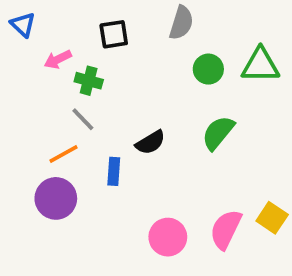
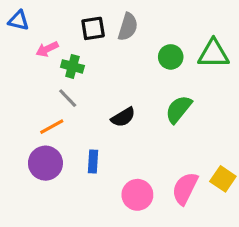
gray semicircle: (181, 23) -> (128, 27), moved
blue triangle: (23, 25) -> (19, 20), turned -30
blue rectangle: (114, 171) -> (93, 162), moved

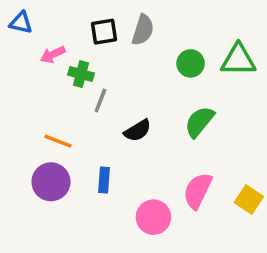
gray line: (68, 98) -> (100, 101), moved, turned 65
orange line: (52, 127) -> (58, 141), turned 50
pink semicircle: (185, 188) -> (198, 191), moved

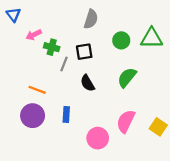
blue triangle: (21, 23) -> (13, 15), turned 40
black square: (104, 32) -> (84, 52), moved
black semicircle: (138, 131) -> (88, 83), turned 90

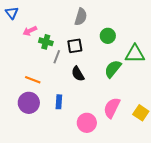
green triangle: (152, 38) -> (135, 54), moved

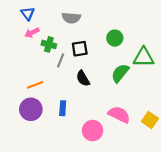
blue triangle: (12, 13) -> (28, 14), moved
gray semicircle: (81, 17) -> (71, 18), moved, turned 78
orange line: (33, 80) -> (35, 85), turned -42
pink semicircle: (112, 108) -> (119, 115), turned 90

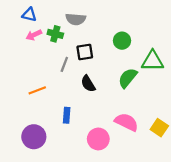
blue triangle: (28, 14) -> (29, 15), turned -40
green cross: (49, 44) -> (55, 34), moved
purple circle: (31, 109) -> (34, 137), moved

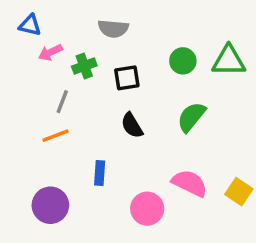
blue triangle: (29, 15) -> (30, 25), moved
green cross: (55, 34) -> (84, 66), moved, turned -35
green triangle: (153, 61) -> (229, 61), moved
gray line: (64, 64) -> (62, 102), moved

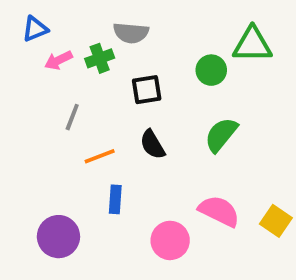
blue triangle: (30, 25) -> (35, 29), turned -35
green triangle: (229, 61) -> (252, 45), moved
green cross: (84, 66) -> (100, 58), moved
orange line: (55, 136) -> (100, 156), moved

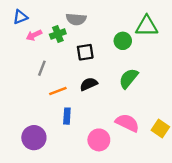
black semicircle: (152, 145) -> (89, 84), turned 96

